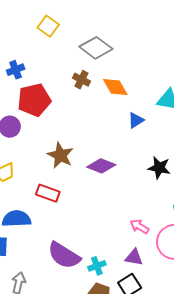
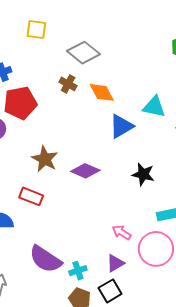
yellow square: (48, 26) -> (36, 30), turned -30
blue triangle: (136, 120) -> (121, 126), size x1.5
purple triangle: (134, 257) -> (115, 263), turned -42

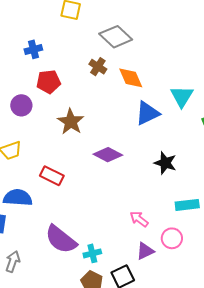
red pentagon: (20, 103) -> (49, 82), size x0.7
cyan triangle: (154, 107) -> (182, 96), turned 45
brown star: (45, 159) -> (71, 122), moved
pink circle: (156, 249) -> (172, 238), size x0.6
purple triangle: (115, 263) -> (145, 251), moved

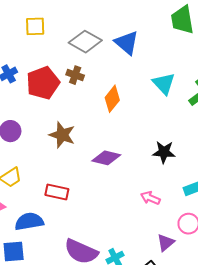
orange diamond: (131, 78) -> (112, 99), moved, turned 76
red pentagon: (49, 82) -> (43, 83), moved, size x1.4
blue triangle: (147, 113) -> (127, 43), moved, turned -40
pink arrow: (139, 219) -> (150, 198), moved

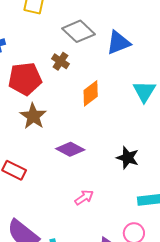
blue triangle: (127, 43) -> (118, 43), turned 44
red pentagon: (43, 83) -> (25, 79), moved
pink arrow: (150, 198) -> (84, 197), moved, turned 108

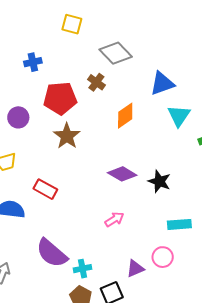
blue triangle: (118, 43) -> (162, 83), moved
purple diamond: (70, 149) -> (122, 174), moved

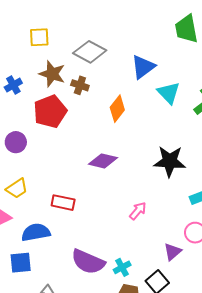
brown star: (67, 136) -> (52, 74), moved
purple diamond: (122, 174) -> (103, 161), moved
black star: (159, 181) -> (170, 161), size x1.4

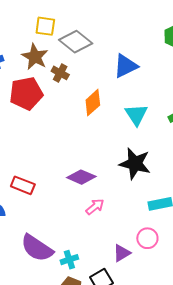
yellow square: (39, 37) -> (45, 26), moved
cyan triangle: (169, 93) -> (136, 115), moved
purple diamond: (103, 161) -> (81, 177), moved

